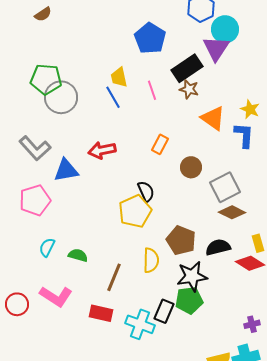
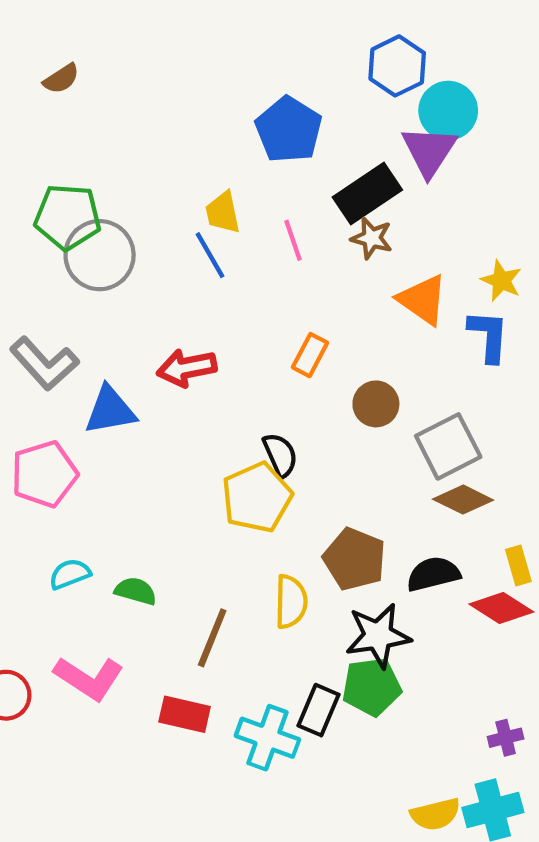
cyan semicircle: (47, 247) -> (70, 574), turned 42

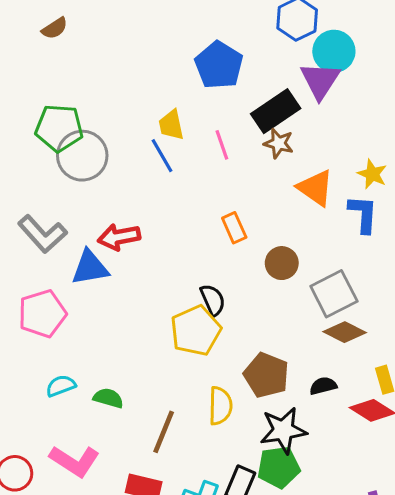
orange rectangle: (310, 355) -> (234, 228), turned -52
red arrow: (187, 368) -> (119, 237), moved
black semicircle: (433, 574) -> (323, 386), size x0.7

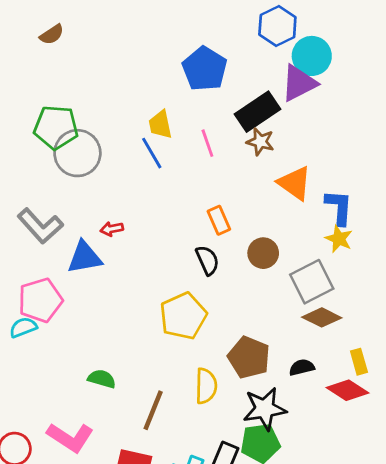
purple triangle: (320, 80) -> (299, 83), turned 30
yellow star: (372, 174) -> (339, 239), moved
red arrow: (119, 237) -> (112, 229), size x0.6
black semicircle: (213, 300) -> (207, 260), moved
cyan semicircle: (61, 386) -> (23, 327), moved

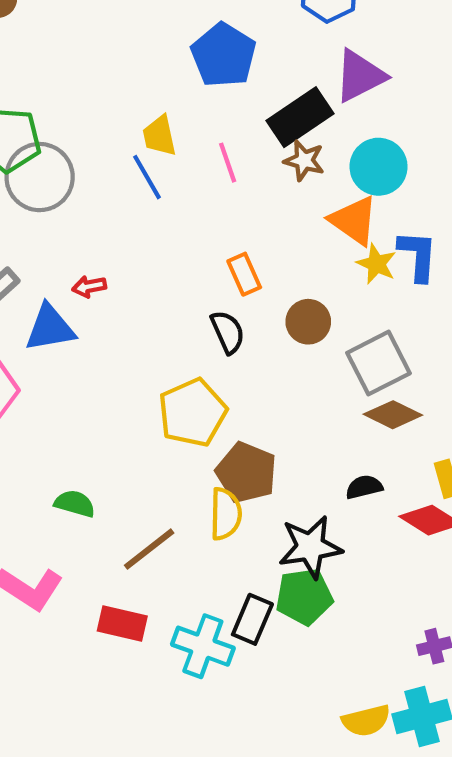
cyan circle: (312, 56) -> (379, 167), moved
yellow star: (339, 239) -> (376, 264), moved
brown pentagon: (249, 357) -> (246, 473), moved
brown line: (153, 410) -> (149, 549), turned 30

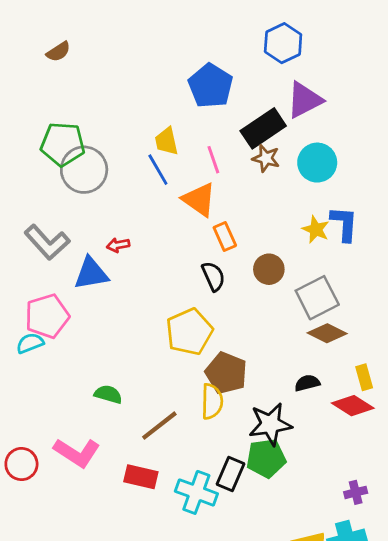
orange triangle: (354, 220) -> (199, 200), moved

